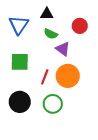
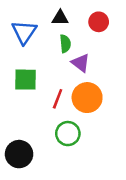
red circle: (80, 26) -> (99, 22), moved
green semicircle: (51, 34) -> (65, 44), turned -120
black circle: (20, 102) -> (19, 154), moved

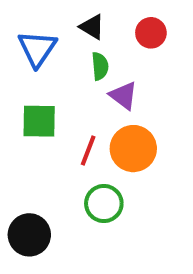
black triangle: (60, 18) -> (92, 27), turned 30

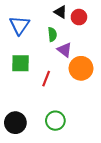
black triangle: (92, 27) -> (60, 12), moved
orange circle: (133, 149) -> (81, 68), moved
green circle: (104, 203) -> (55, 121), moved

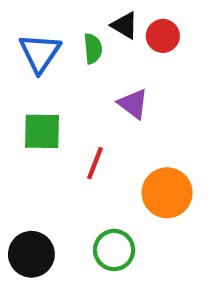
green semicircle: (52, 34) -> (93, 49), moved
orange circle: (81, 68) -> (167, 193), moved

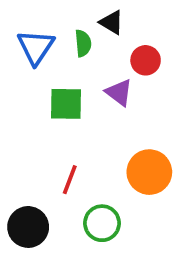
red circle: (163, 36) -> (146, 60), moved
green square: (42, 131) -> (66, 104), moved
red line: (95, 163) -> (70, 180), moved

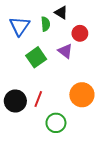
green square: (66, 104) -> (36, 57), turned -36
black circle: (28, 227) -> (15, 101), moved

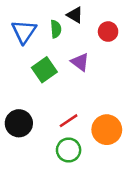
red circle: (80, 33) -> (108, 32), moved
orange circle: (82, 95) -> (107, 130), moved
red line: (38, 99) -> (69, 121), moved, turned 35

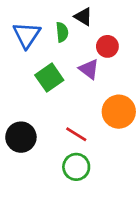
red circle: (108, 32) -> (107, 46), moved
red line: (69, 121) -> (76, 134), turned 66
orange circle: (107, 130) -> (119, 112), moved

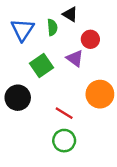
black circle: (21, 137) -> (18, 98), moved

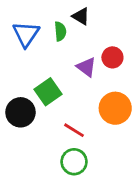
red circle: (90, 39) -> (112, 57), moved
green square: (42, 65) -> (48, 92), moved

